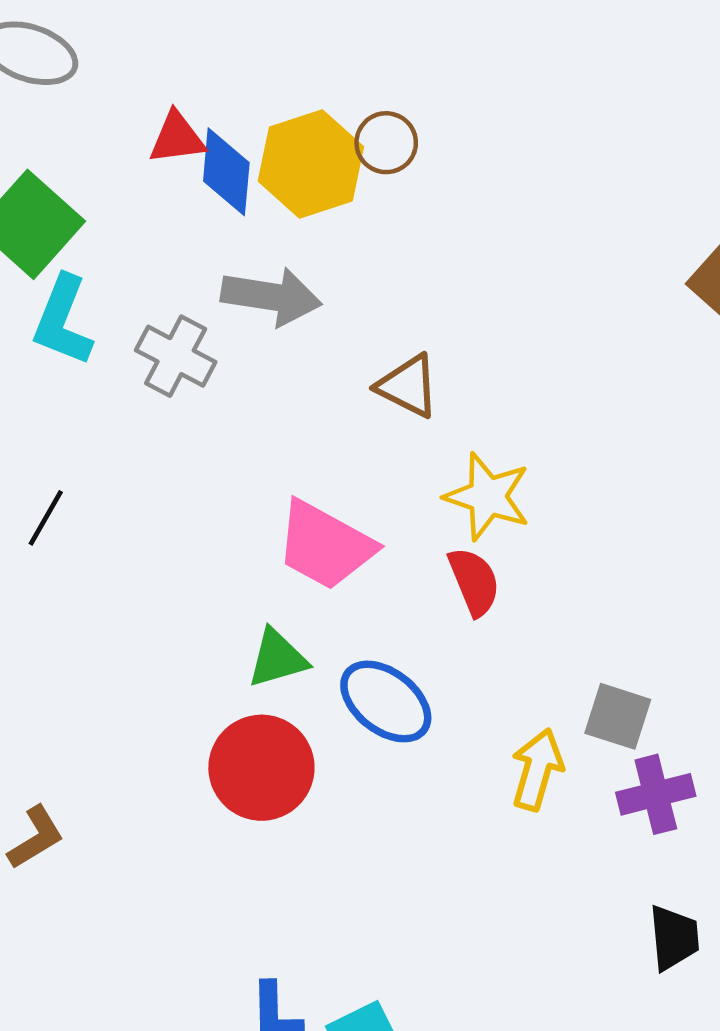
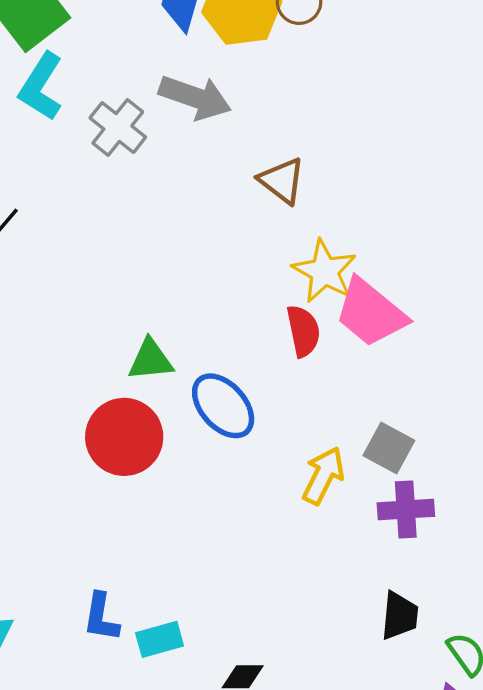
pink trapezoid: (325, 545) -> (371, 313), moved

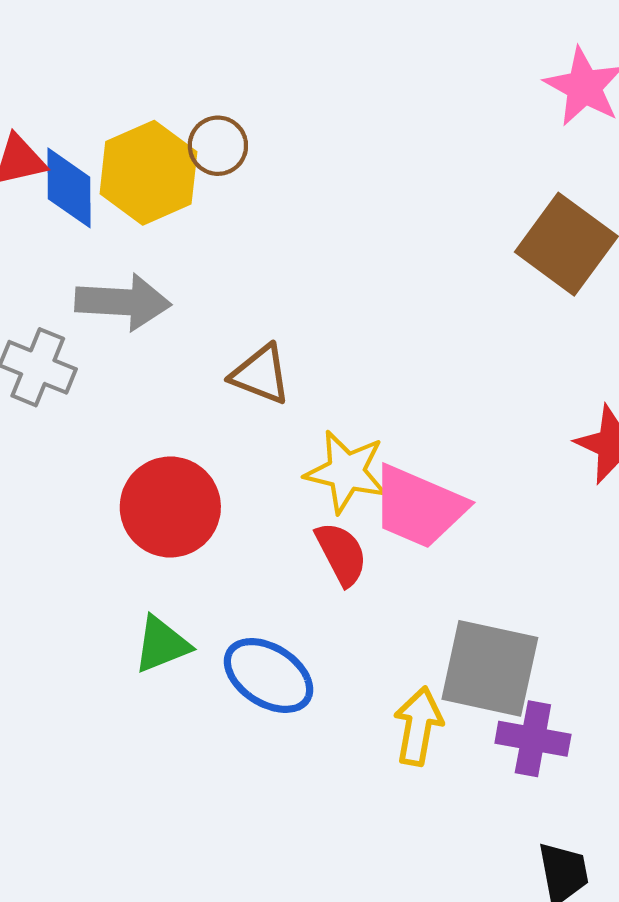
red circle: (124, 437) -> (170, 507), moved
gray square: (389, 448) -> (490, 668), size x1.6
purple cross: (406, 510) -> (533, 739), turned 30

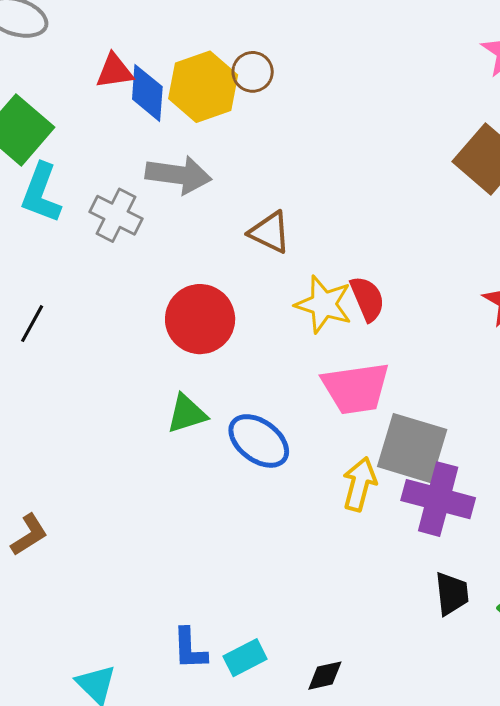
pink trapezoid: (419, 507) -> (356, 388), moved, turned -36
red semicircle: (341, 554) -> (367, 299), moved
purple cross: (533, 739) -> (438, 499), size x1.4

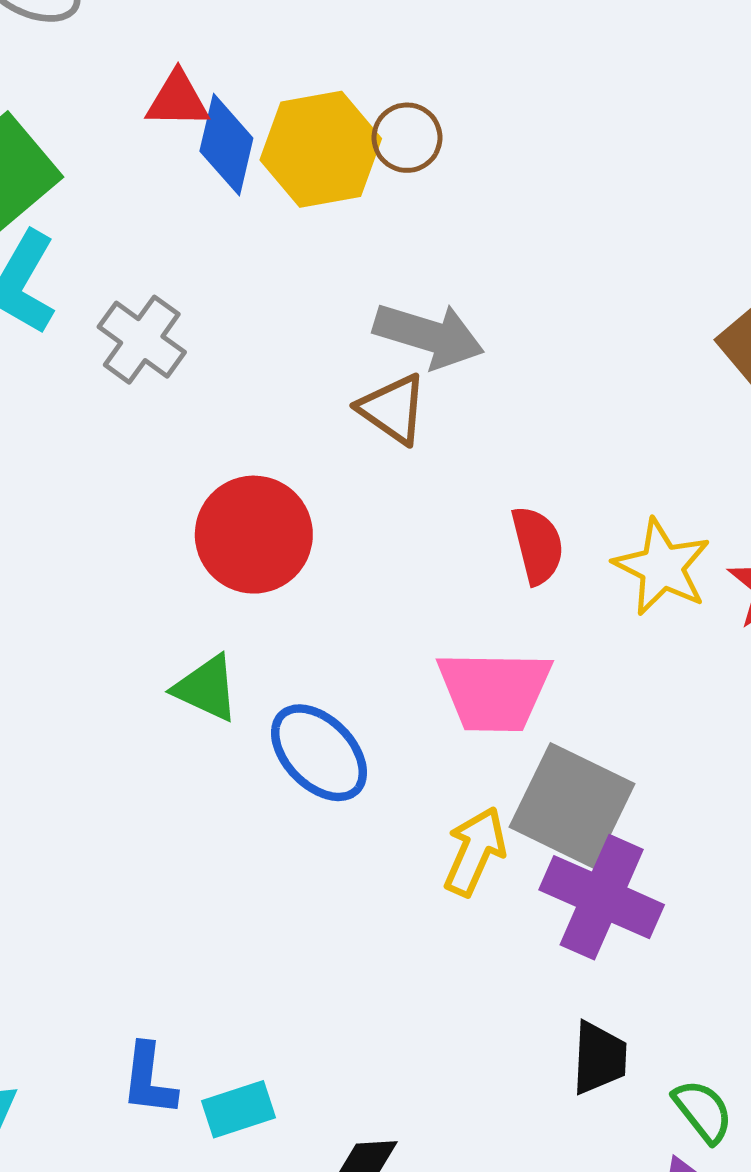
gray arrow: (178, 175) -> (429, 335), moved
yellow star: (324, 304) -> (662, 567), moved
green triangle: (187, 414) -> (206, 688), turned 33

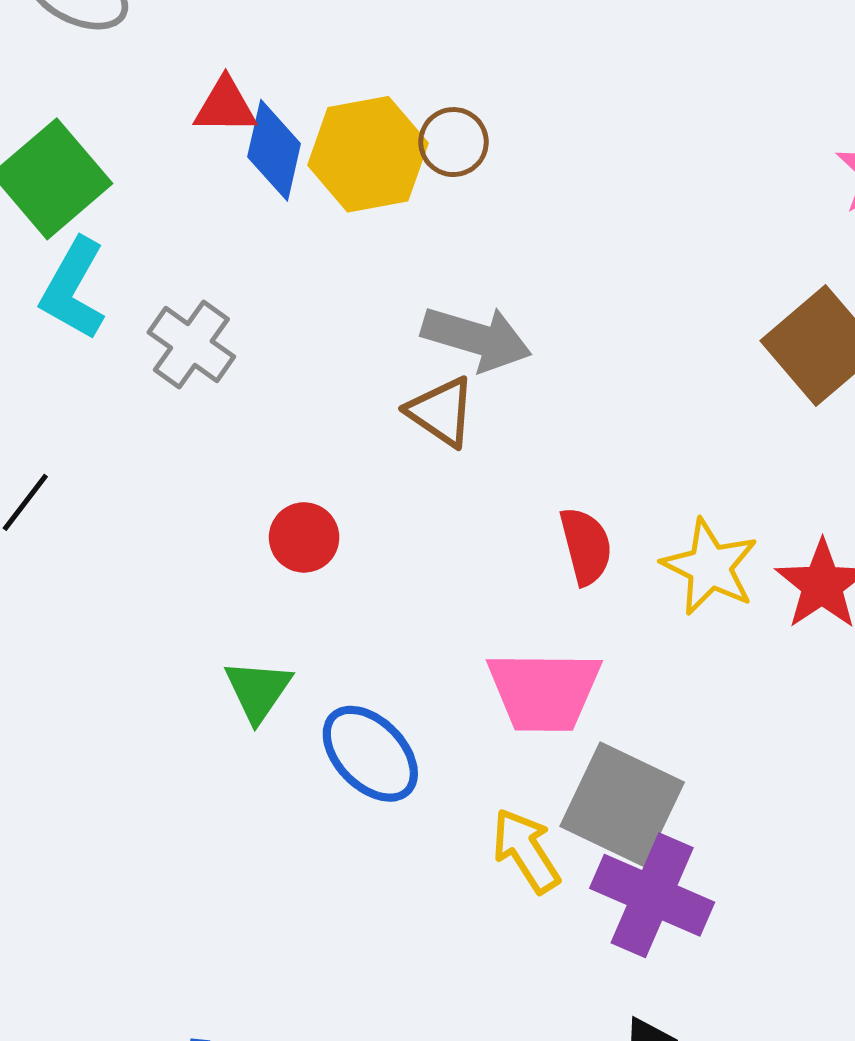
red circle: (254, 535) -> (304, 537), size x0.6
green triangle: (206, 688) -> (258, 690), turned 40
yellow arrow: (475, 851) -> (526, 851), turned -56

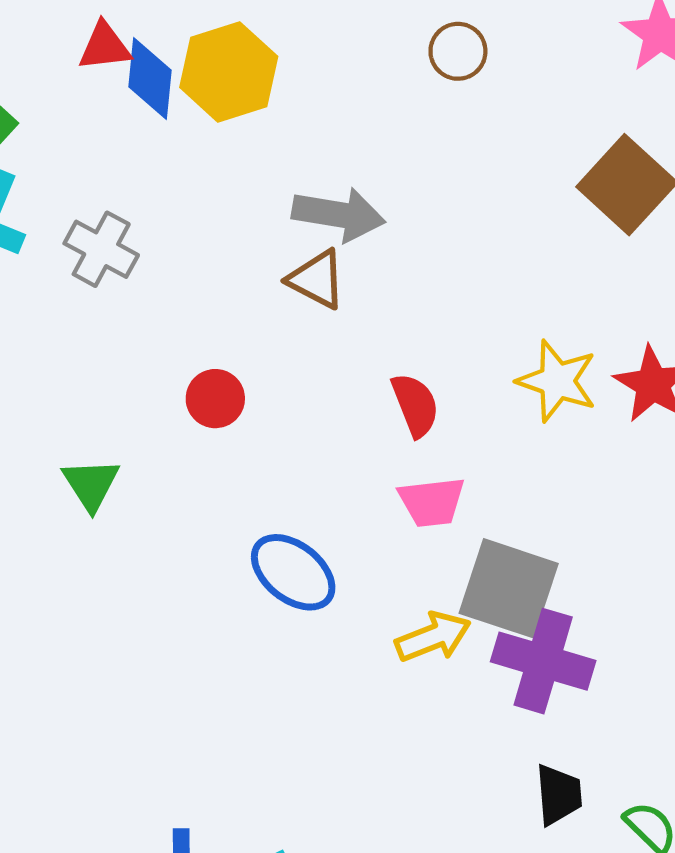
brown circle: (453, 142) -> (458, 51), moved
red semicircle: (586, 546) -> (415, 405), moved
green triangle: (258, 690) -> (91, 484), moved
pink trapezoid: (544, 691) -> (432, 502), size x0.7
yellow arrow: (526, 851) -> (433, 637), turned 108

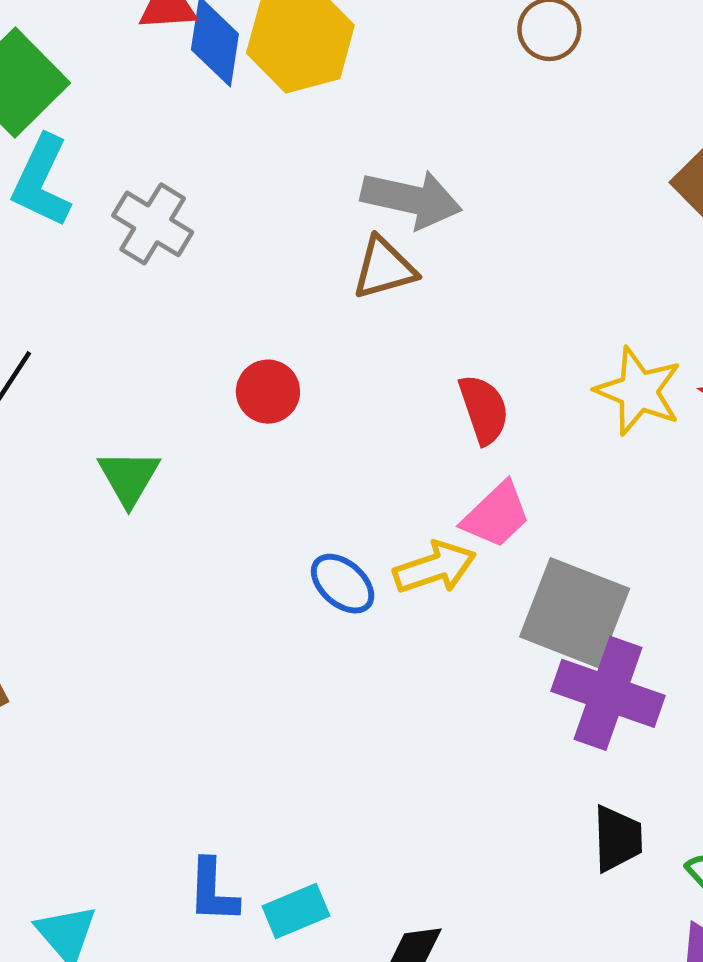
brown triangle: (317, 279) -> (384, 268), turned -46
pink trapezoid: (432, 502) -> (496, 515), turned -40
blue ellipse: (293, 572) -> (343, 584), size x0.7
yellow arrow: (433, 637) -> (435, 567), moved

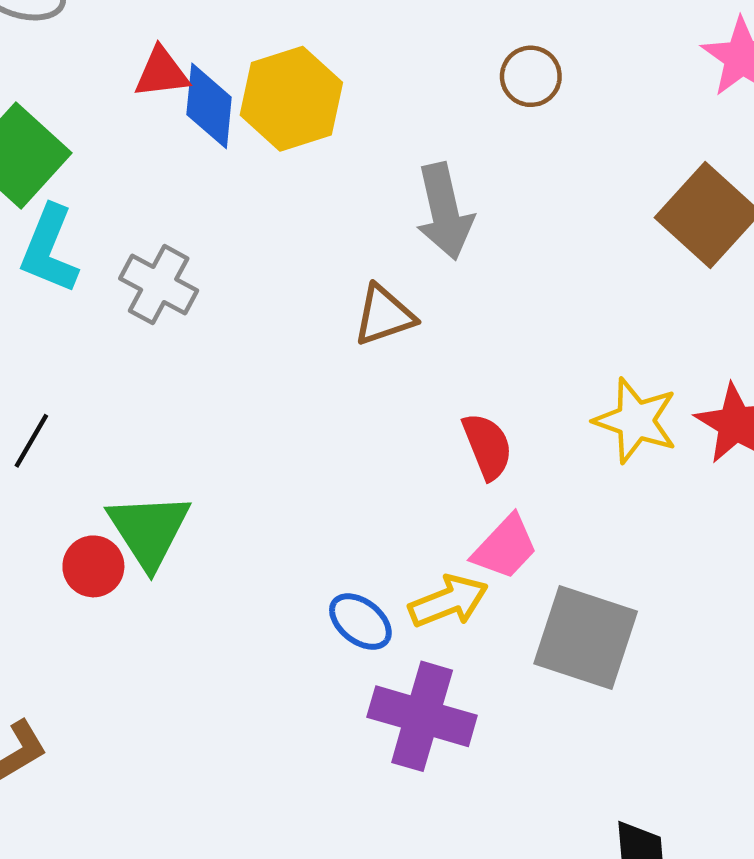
gray arrow: (411, 199) -> (444, 211), moved, turned 68
red circle: (268, 392) -> (93, 566), moved
green triangle: (129, 477) -> (149, 530), size x1.4
purple cross: (608, 693) -> (422, 716), moved

